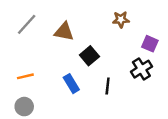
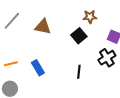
black square: (89, 56) -> (79, 36), moved
blue rectangle: (71, 84) -> (38, 68), moved

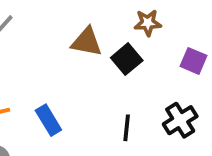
brown triangle: (43, 27) -> (87, 42), moved
black cross: (107, 58) -> (180, 120), moved

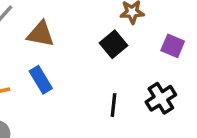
brown triangle: (87, 42) -> (41, 34), moved
blue rectangle: (48, 120) -> (41, 80), moved

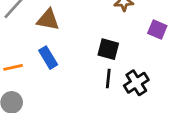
black square: (113, 44) -> (108, 49), moved, turned -35
black cross: (161, 98) -> (136, 83), moved

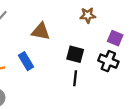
brown triangle: (48, 20) -> (41, 31), moved
black cross: (136, 83) -> (108, 61), moved, turned -36

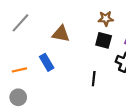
black square: (75, 54) -> (104, 40), moved

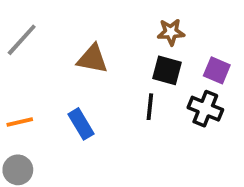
blue rectangle: (47, 62) -> (81, 124), moved
black line: (94, 79) -> (150, 107), moved

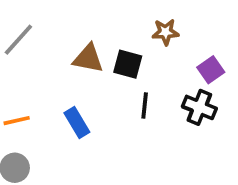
black square: (167, 70) -> (128, 64), moved
purple square: (217, 70) -> (211, 70), turned 32

